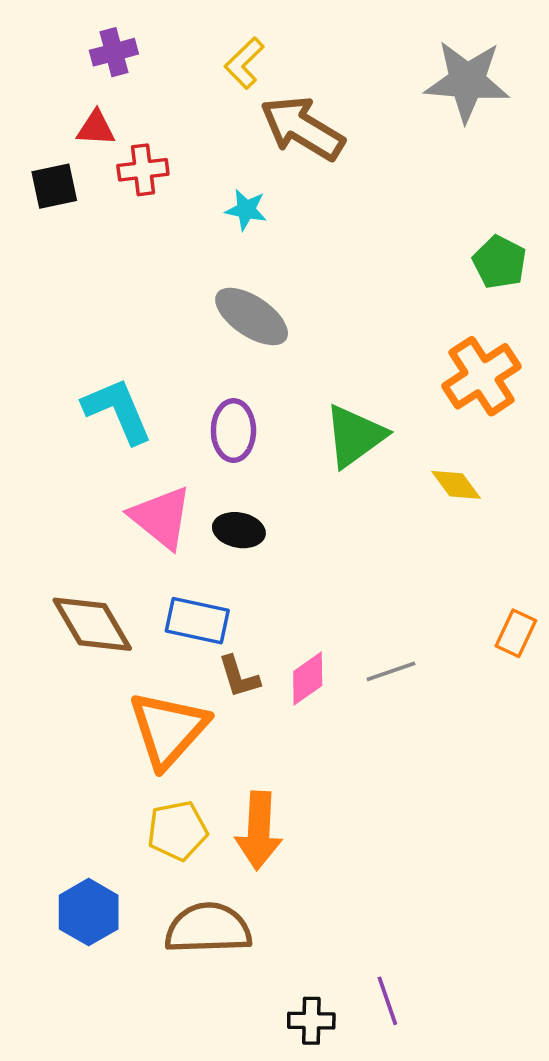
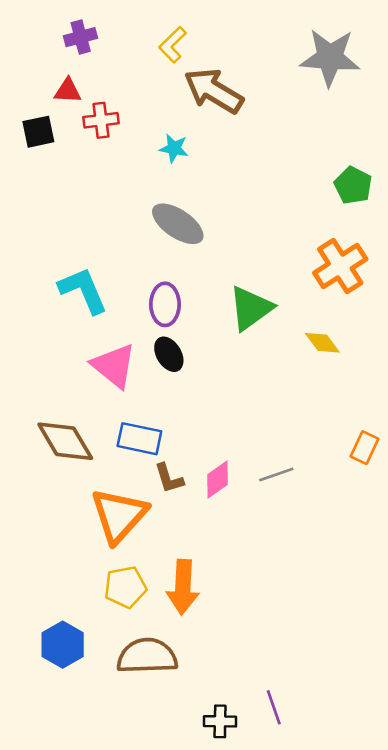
black ellipse: (239, 530) -> (169, 354), moved, turned 48

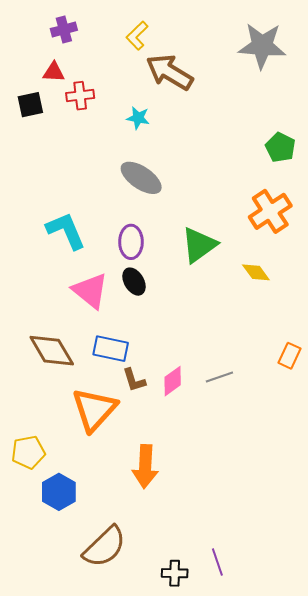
yellow pentagon: (125, 587) -> (28, 452), moved
blue hexagon: (63, 645) -> (59, 492), moved
brown semicircle: (147, 656) -> (105, 547), moved, turned 138

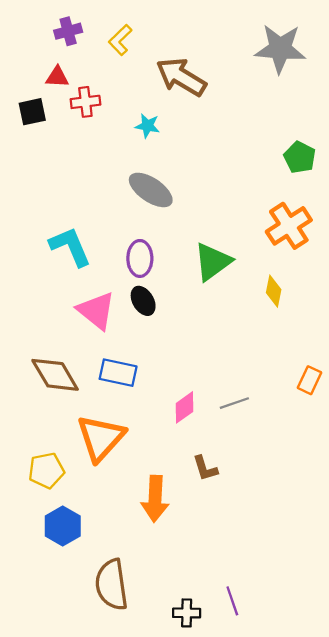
yellow L-shape: (137, 36) -> (120, 40), moved
yellow diamond: (256, 272) -> (274, 291), turned 48
brown L-shape: (134, 380) -> (205, 468), moved
yellow pentagon: (28, 452) -> (46, 470), moved
brown semicircle: (105, 547) -> (112, 585), turned 126

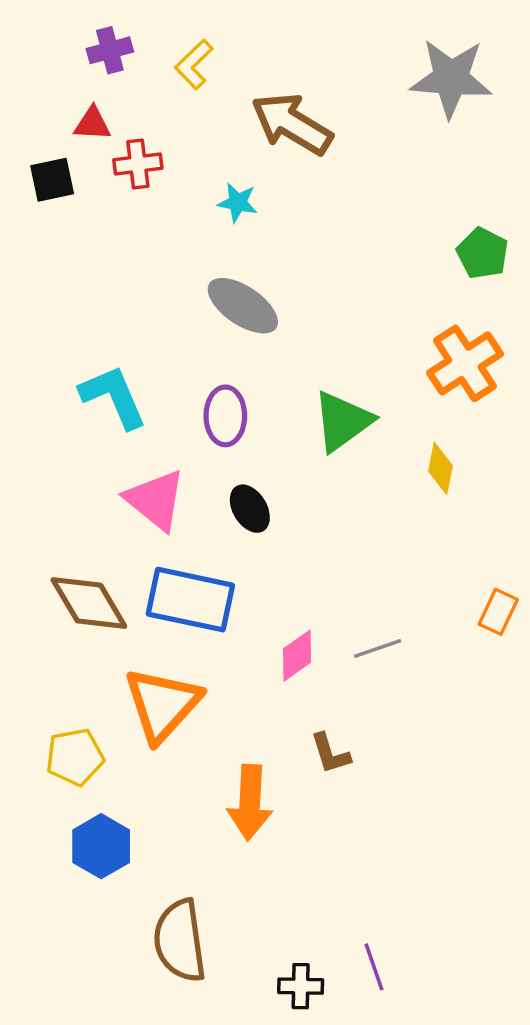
black ellipse: (143, 301) -> (250, 509), moved
blue rectangle: (118, 373) -> (190, 600), size x1.4

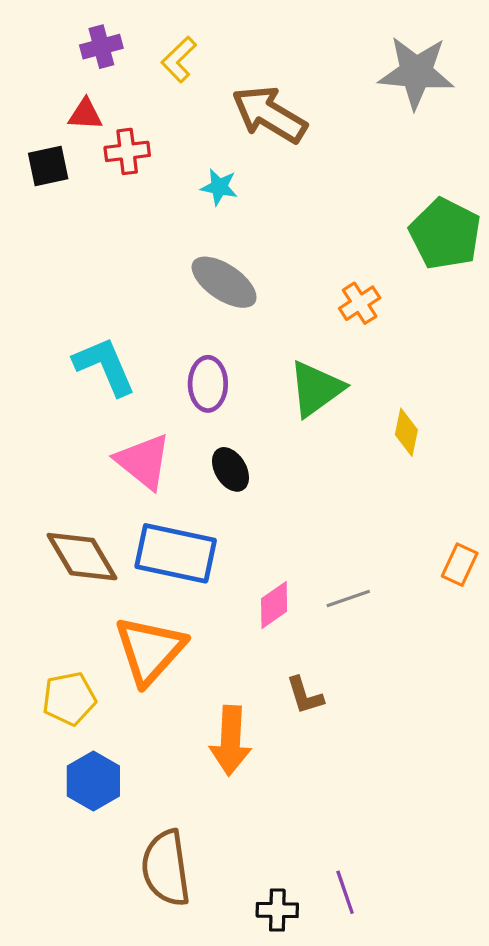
green pentagon: (482, 253) -> (445, 234), size x1.5
orange cross: (465, 363) -> (360, 303), moved, size x0.6

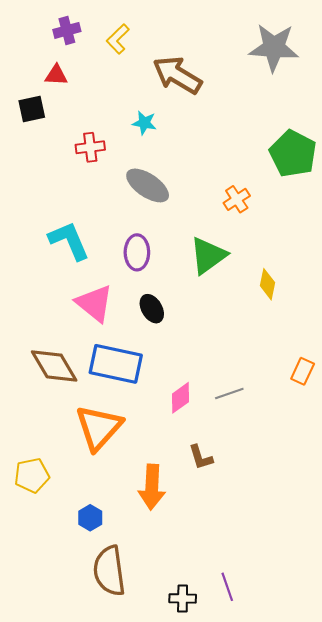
red cross: (127, 151) -> (90, 147), moved
yellow pentagon: (69, 699) -> (32, 475), moved
blue hexagon: (93, 781) -> (90, 518), moved, size x0.7

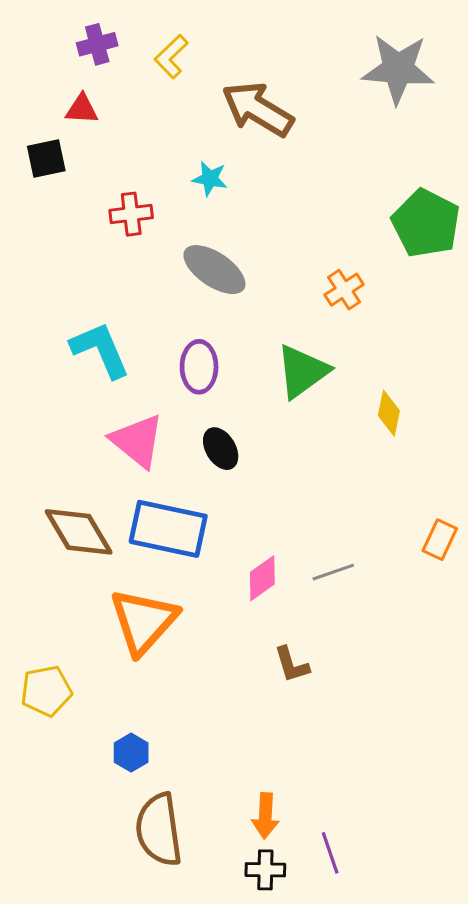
orange arrow: (152, 487) -> (265, 816), moved, size x0.7

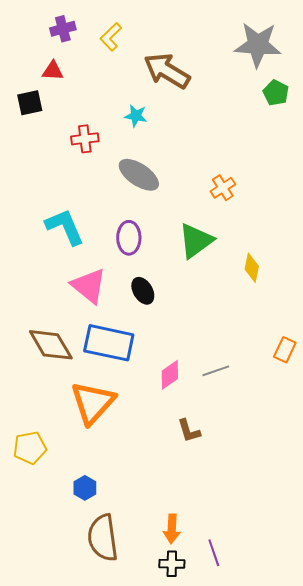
green pentagon: (426, 223) -> (276, 93), moved, size x0.6

